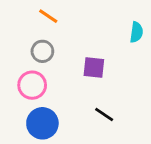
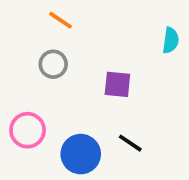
pink circle: (32, 85) -> (28, 130), moved
blue circle: (42, 123) -> (81, 154), moved

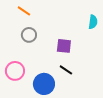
orange line: (61, 20) -> (24, 11), moved
black line: (130, 143) -> (66, 70), moved

